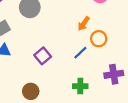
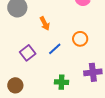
orange arrow: (84, 24) -> (45, 23), moved, turned -64
blue line: (80, 53) -> (55, 49), moved

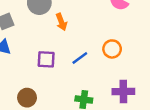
orange arrow: (45, 23) -> (61, 22), moved
purple square: (28, 53) -> (46, 59), turned 35

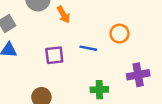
blue line: (80, 58) -> (88, 48), turned 56

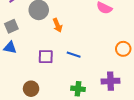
orange circle: (120, 34) -> (123, 49), moved

